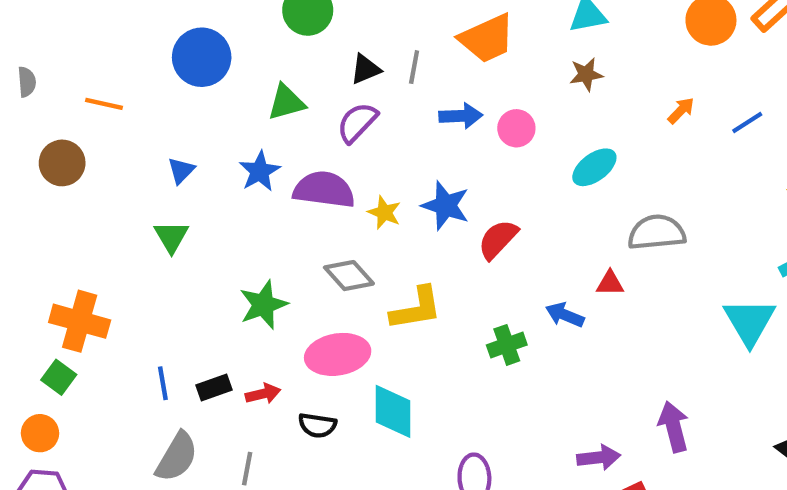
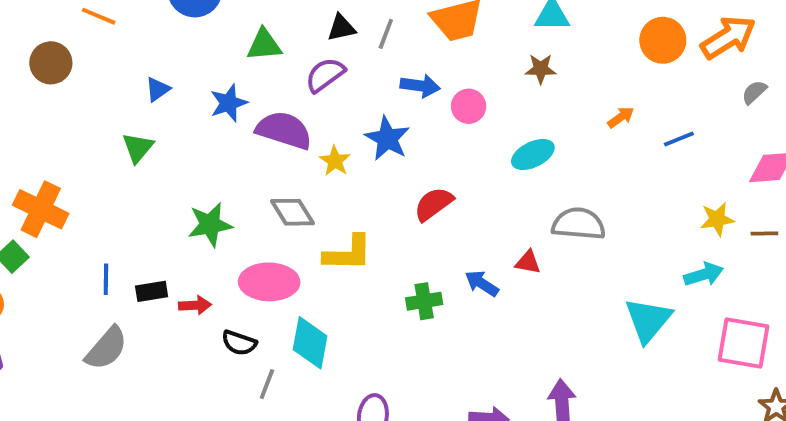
blue star: (446, 206) -> (387, 138), moved
gray line: (247, 469) -> (267, 384), moved

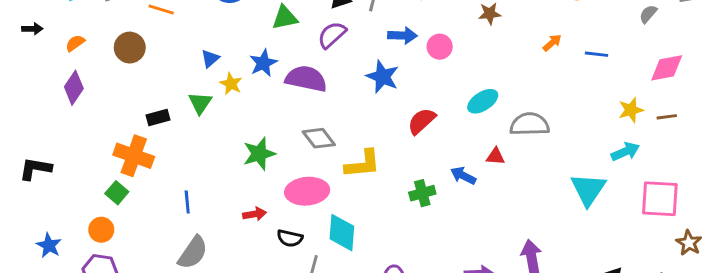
blue line: (679, 139) -> (597, 54), turned 35
cyan ellipse: (533, 154) -> (483, 101), moved
yellow star: (335, 161) -> (231, 84), moved
black rectangle: (152, 291) -> (158, 118), moved

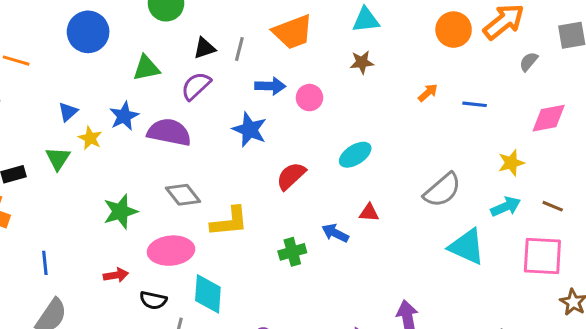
brown line: (667, 117) -> (553, 206), moved, turned 30
gray semicircle: (530, 124) -> (442, 190), moved, turned 141
cyan triangle: (588, 189) -> (467, 247), turned -39

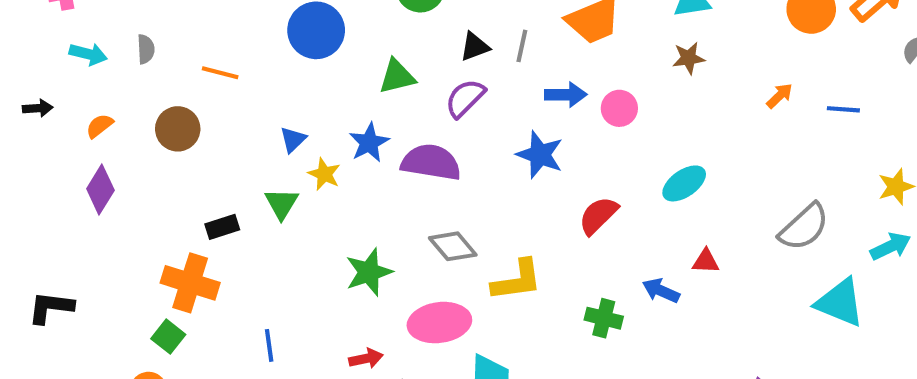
green cross: (292, 252) -> (604, 318), turned 32

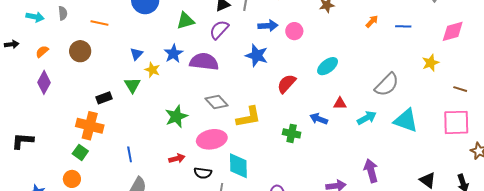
cyan arrow: (891, 246) -> (367, 118), moved

